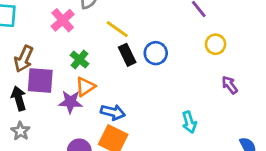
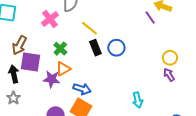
yellow circle: (216, 44) -> (170, 58), moved

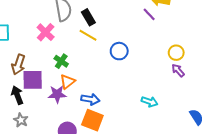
black rectangle: (95, 48) -> (88, 17), moved
cyan arrow: (138, 100) -> (150, 102), turned -49

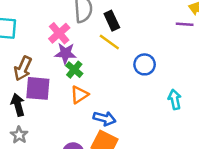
purple line: (149, 14) -> (185, 24), turned -48
purple star: (57, 94) -> (65, 53), moved
cyan arrow: (150, 102) -> (175, 100), moved, turned -126

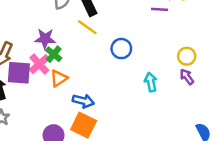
pink cross: (59, 33) -> (39, 64), moved

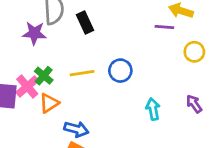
yellow line: (87, 27) -> (82, 73), moved, turned -45
purple star: (45, 39) -> (34, 33), moved
yellow circle: (187, 56) -> (194, 52), moved

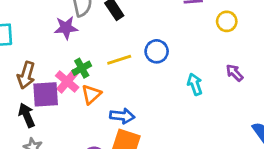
green cross: (44, 76) -> (82, 68), turned 30

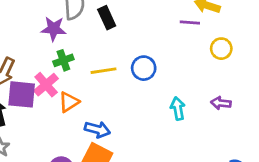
green cross: (82, 68) -> (63, 60), moved
purple arrow: (234, 73) -> (221, 103), turned -48

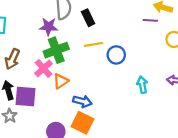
green cross: (63, 60) -> (56, 50), size x1.6
yellow line: (103, 71) -> (94, 44), moved
purple square: (22, 94) -> (26, 96), moved

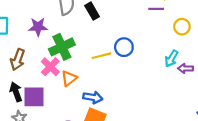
purple star: (48, 27) -> (38, 27), moved
yellow line: (94, 44) -> (101, 56), moved
cyan arrow: (142, 85) -> (171, 59), moved, turned -133

